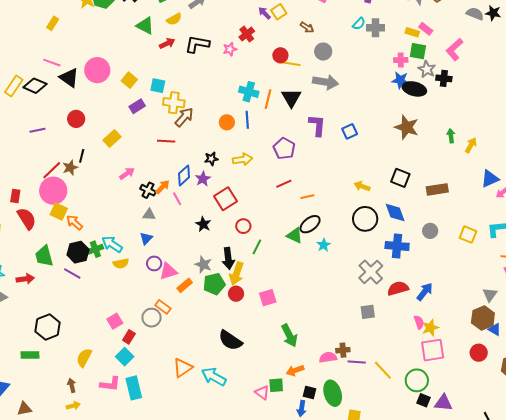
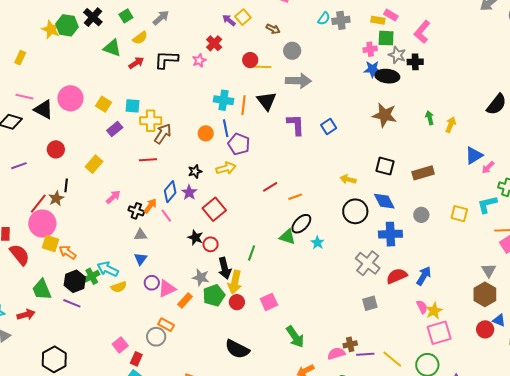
purple pentagon: (284, 148) -> (239, 144), moved
red circle: (243, 226) -> (211, 244), moved
blue triangle: (495, 329) -> (499, 320), moved

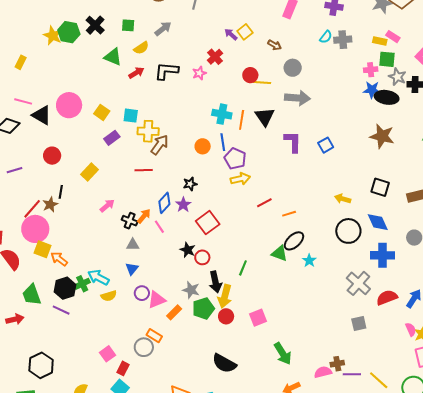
green square: (126, 16) -> (128, 25), turned 32
yellow arrow: (226, 168) -> (240, 179), moved

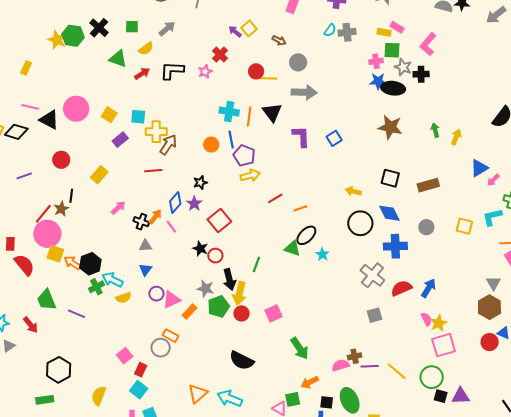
black hexagon: (65, 288) -> (90, 264), moved
red arrow: (15, 319) -> (31, 325), turned 66

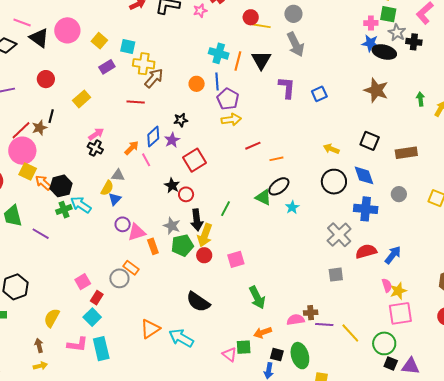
gray arrow: (304, 92) -> (296, 44), turned 55
black cross: (141, 222) -> (95, 148), moved
yellow semicircle: (123, 298) -> (107, 188), moved, turned -49
orange rectangle: (189, 312) -> (153, 246), turned -70

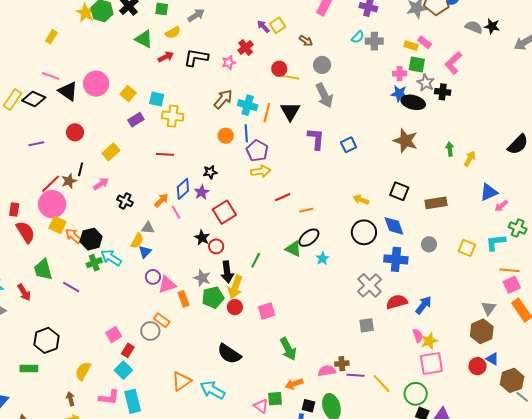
brown arrow: (154, 78) -> (223, 99), moved
pink arrow: (96, 134) -> (101, 184), moved

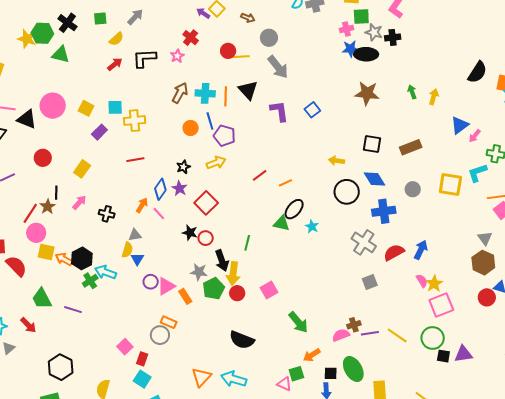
green triangle: (144, 39) -> (61, 55), moved
yellow arrow: (261, 171) -> (216, 163), moved
pink circle: (52, 204) -> (36, 233), size x0.7
yellow square: (467, 248) -> (450, 184), size x1.4

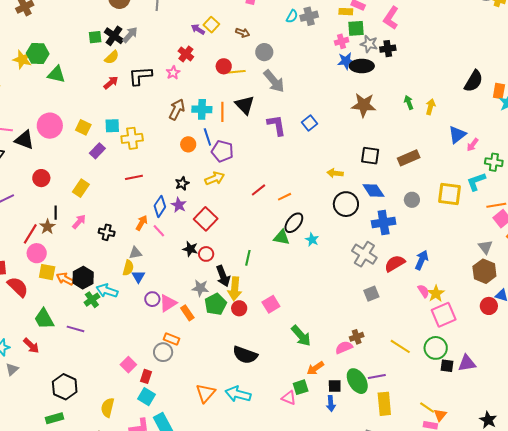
black cross: (67, 23) -> (114, 36), moved
purple line: (370, 333) -> (377, 377), moved

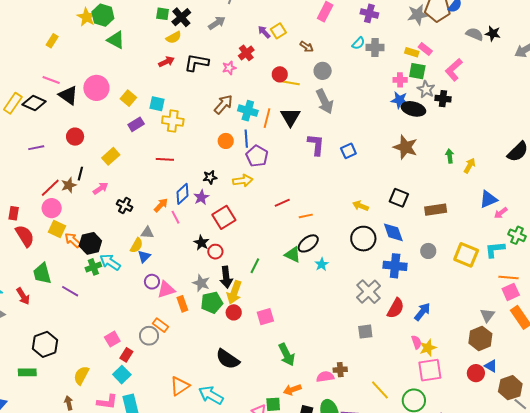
gray arrow: (130, 35) -> (217, 23), moved
red semicircle: (395, 263) -> (396, 308), turned 135

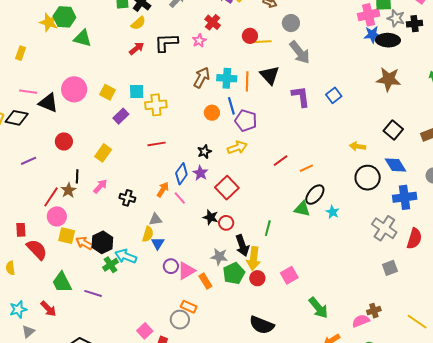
pink cross: (400, 80) -> (369, 15), size x1.5
black square: (399, 198) -> (393, 130), turned 30

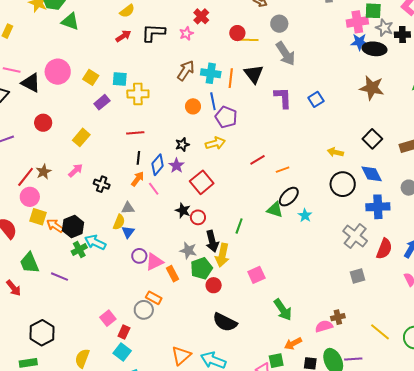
black line: (77, 176) -> (138, 158), moved
red circle: (257, 278) -> (214, 285), moved

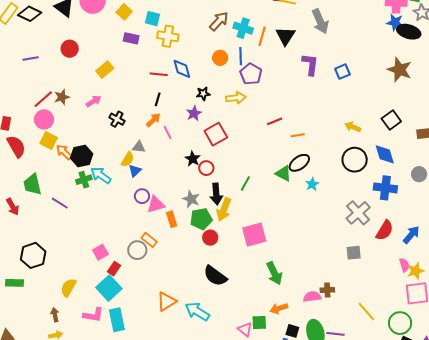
purple rectangle: (102, 102) -> (131, 38), turned 42
blue diamond: (158, 165) -> (182, 69), moved, turned -65
pink square: (256, 275) -> (254, 235), size x1.4
cyan square: (122, 352) -> (109, 288), size x1.4

